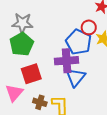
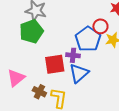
purple cross: (67, 61) -> (73, 55), size x0.6
red square: (31, 74) -> (55, 64), moved

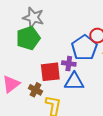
blue triangle: (79, 73) -> (74, 82), turned 40
brown cross: (39, 92) -> (35, 90), moved

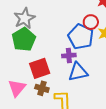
gray star: (33, 18) -> (24, 18), turned -30
red square: (50, 72) -> (40, 68), moved

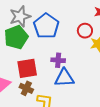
blue pentagon: (81, 37) -> (46, 26), moved

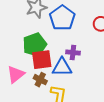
green pentagon: (16, 37) -> (35, 45), moved
blue triangle: (64, 78) -> (62, 67), moved

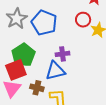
red square: (42, 60) -> (16, 70), moved

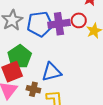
blue pentagon: (44, 23) -> (40, 24), turned -30
purple cross: (63, 54) -> (59, 24), moved, size x1.5

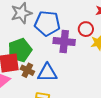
purple cross: (59, 24) -> (64, 41), moved
brown cross: (33, 89) -> (27, 70), moved

